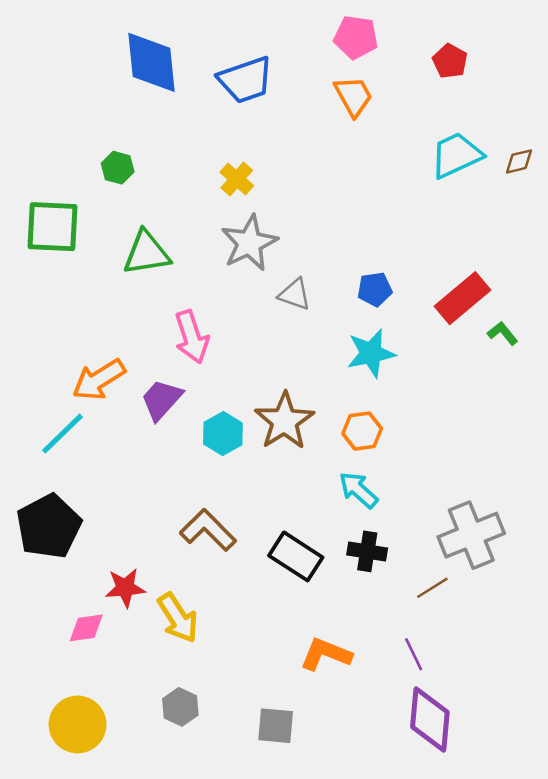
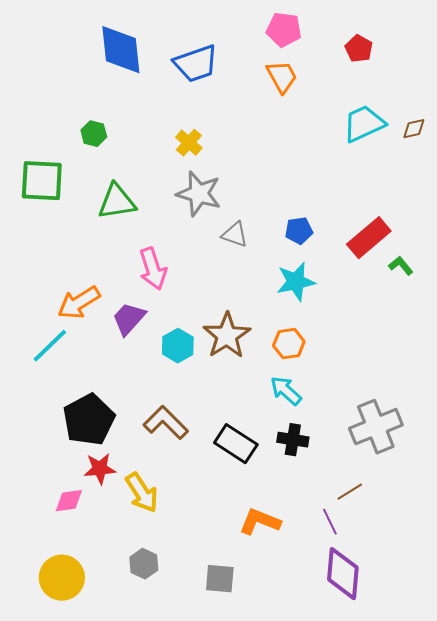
gray star: (249, 243) -> (199, 194), turned -30
black pentagon: (49, 526) -> (89, 420), moved
brown line: (432, 588) -> (350, 492), moved

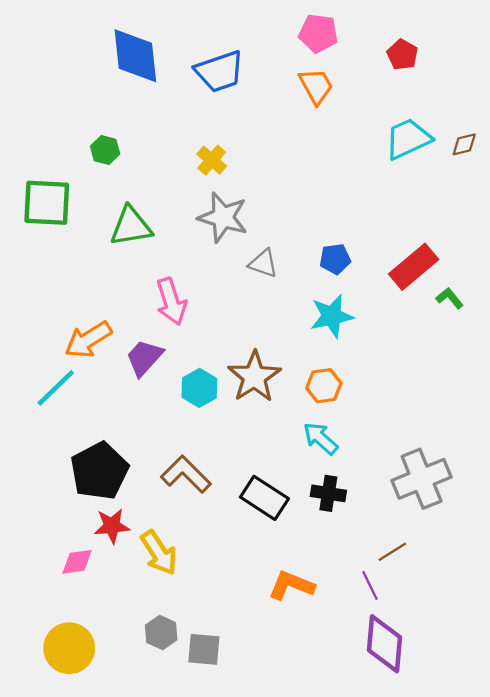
gray square: (220, 579) -> (204, 649), moved

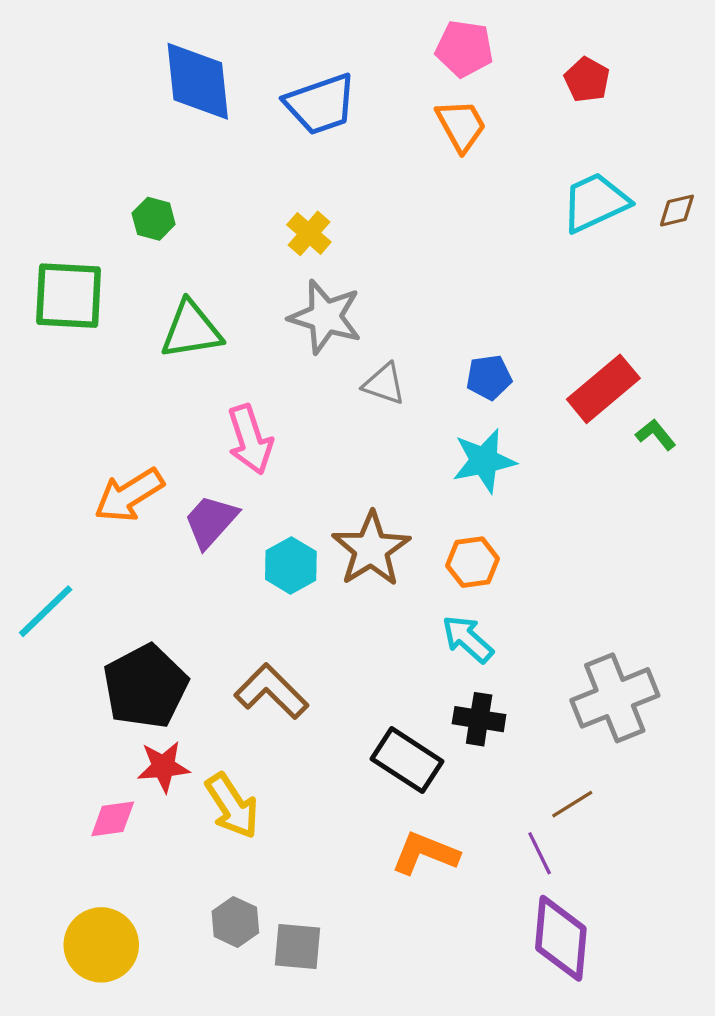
cyan line: (56, 388) -> (46, 611), moved
black rectangle: (264, 498) -> (407, 760), moved

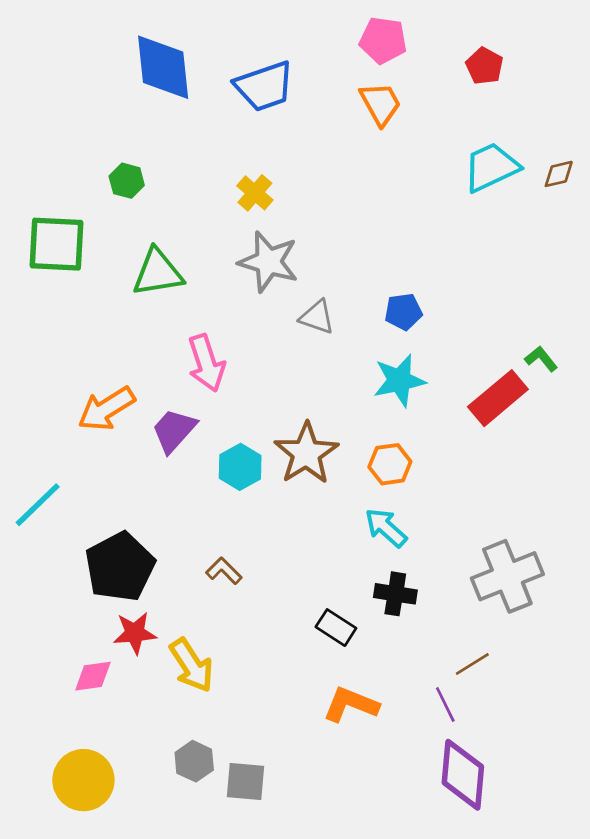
red rectangle: (603, 389) -> (498, 398), moved
brown L-shape: (271, 691) -> (224, 571), size x0.6
black rectangle: (407, 760) -> (336, 628), size x0.7

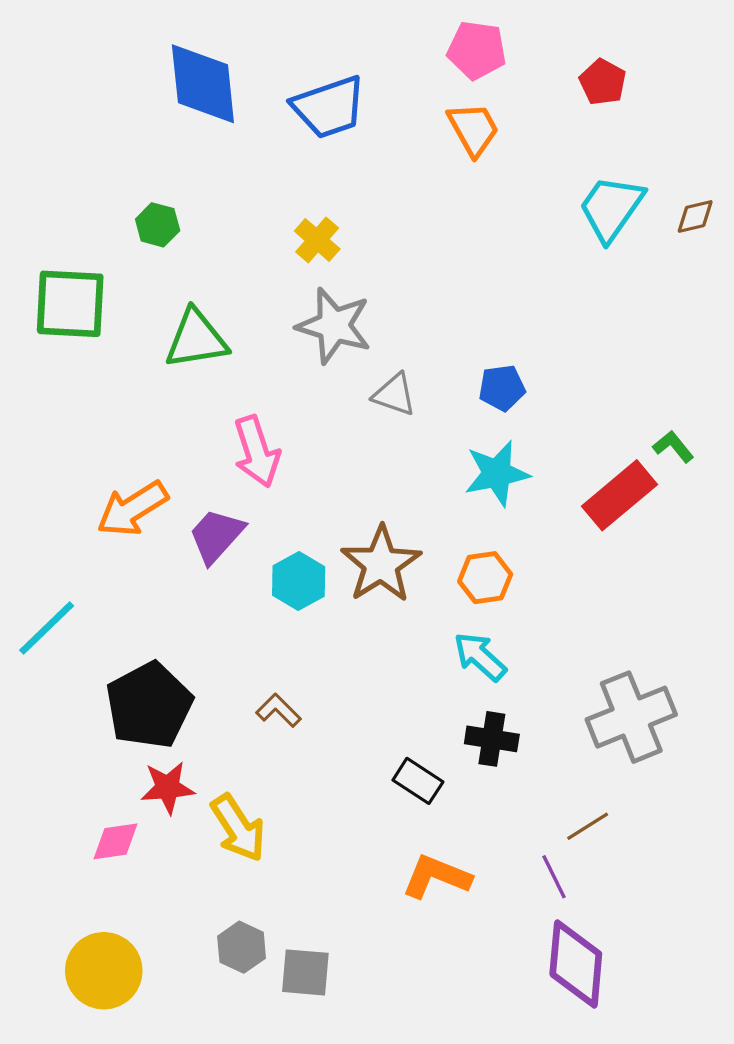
cyan trapezoid: (491, 167) -> (611, 208), turned -30

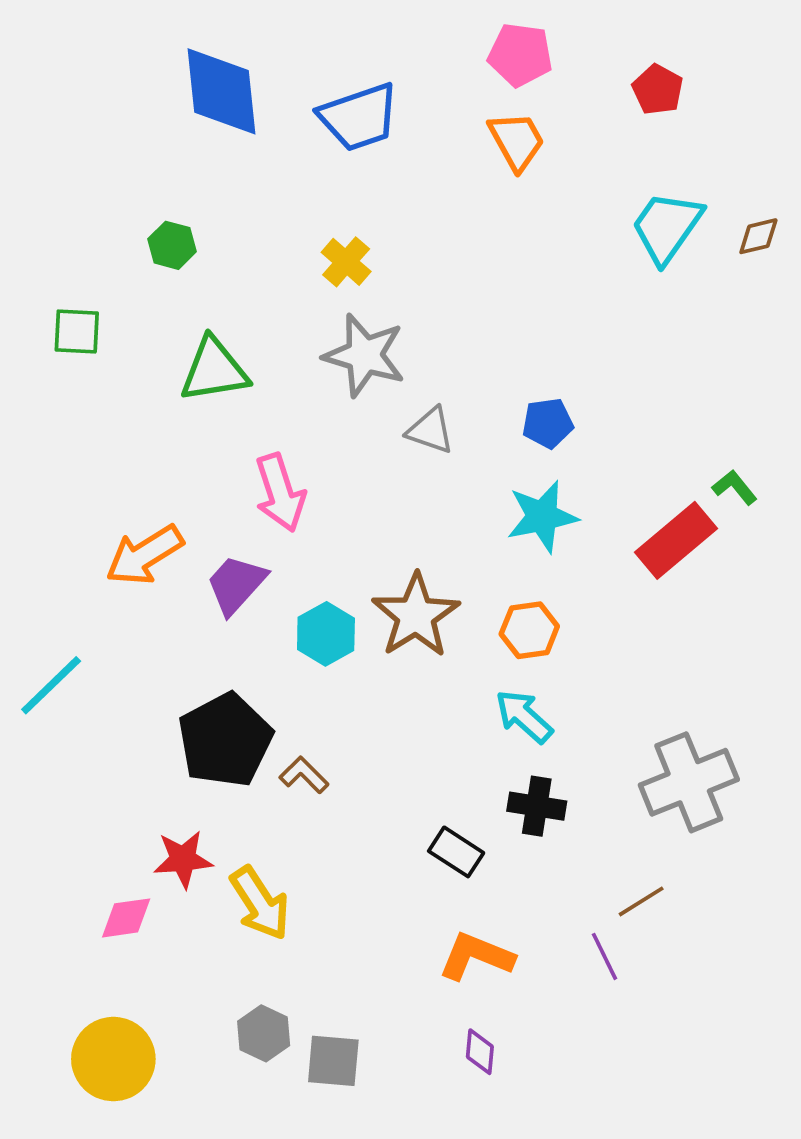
green square: (70, 304) -> (77, 331), size x0.6
black pentagon: (149, 705) -> (225, 740), moved
purple diamond: (576, 964) -> (480, 1052), moved, size x0.5

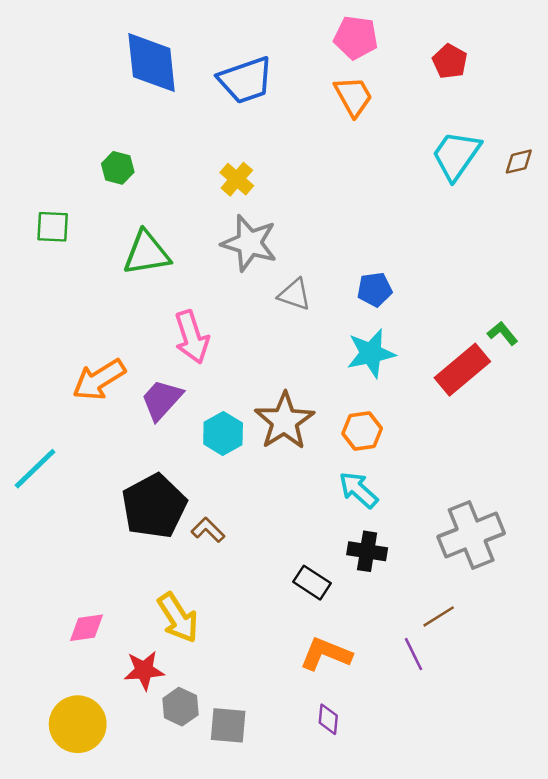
red star: (183, 859) -> (144, 670), moved

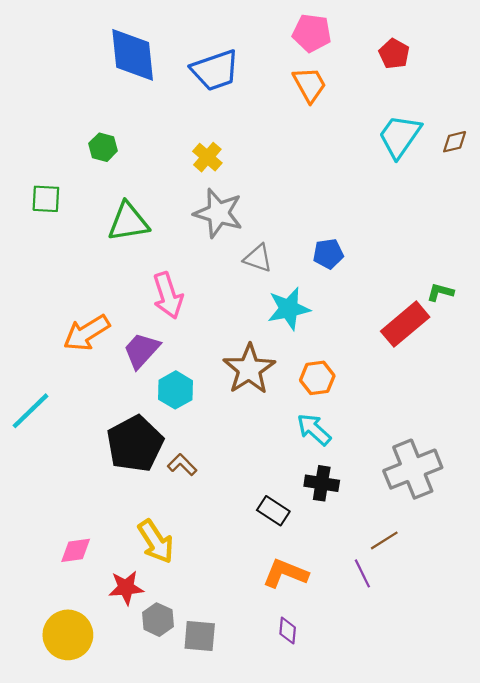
green L-shape: (502, 333) -> (440, 292), turned -36
cyan star: (371, 353) -> (289, 309), moved
cyan hexagon: (223, 434) -> (176, 390), moved

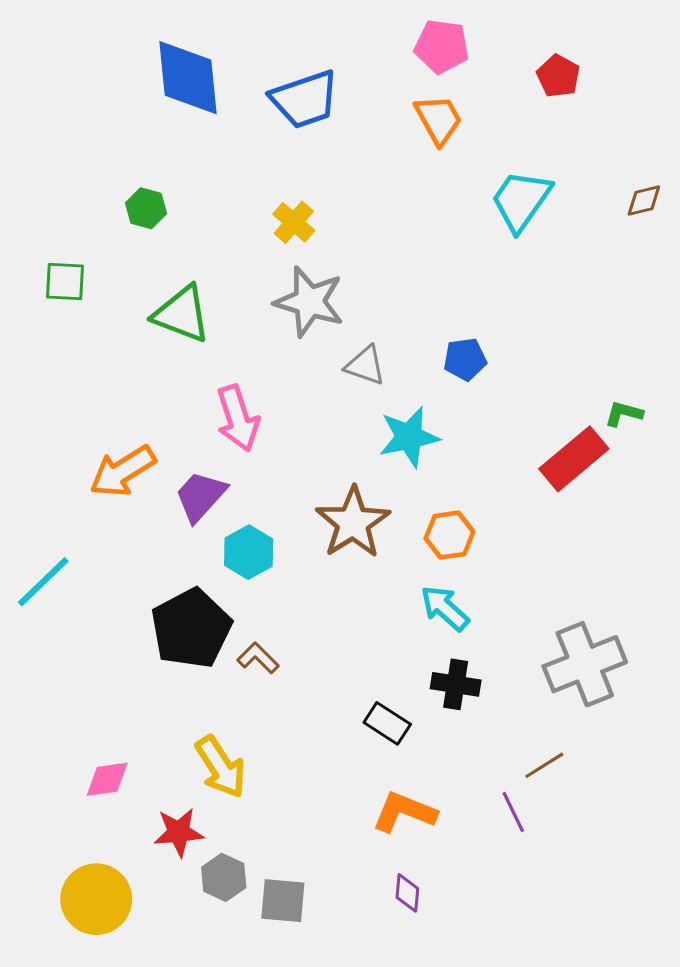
cyan trapezoid: (400, 136) -> (521, 200), moved
green triangle: (128, 222) -> (182, 314), turned 30

